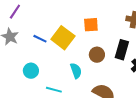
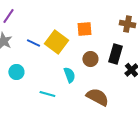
cyan circle: (31, 71) -> (16, 72), moved

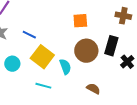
yellow square: (56, 42) -> (42, 57), moved
brown circle: (90, 59) -> (86, 51), size x1.5
brown semicircle: (97, 97) -> (93, 89), size x0.6

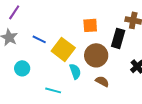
black rectangle: (111, 46) -> (118, 38), moved
yellow square: (42, 57) -> (63, 49), moved
brown semicircle: (93, 89) -> (102, 81), moved

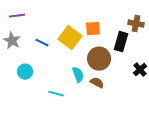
purple line: (14, 12) -> (17, 16), turned 49
yellow square: (63, 49) -> (70, 38), moved
brown semicircle: (102, 81) -> (97, 83), moved

